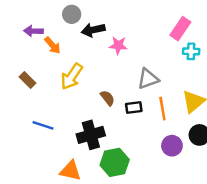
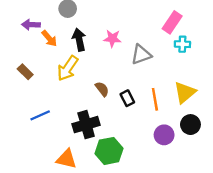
black arrow: (93, 30) -> (79, 40), moved, turned 90
gray triangle: (148, 79) -> (141, 55), moved
black rectangle: (134, 107) -> (127, 98), turned 70
blue line: (43, 125) -> (40, 115), turned -42

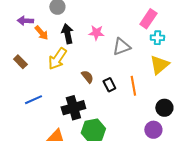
yellow triangle: (185, 92) -> (159, 65), moved
purple circle: (164, 135) -> (153, 130), moved

